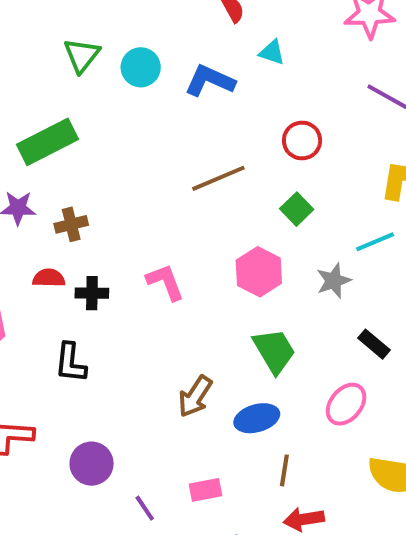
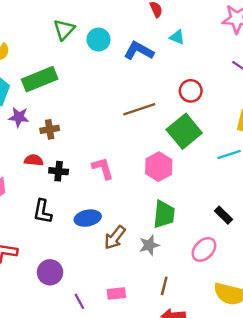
green square: (297, 209) -> (184, 131), size x1.8
gray star: (334, 281) -> (149, 245), moved
green trapezoid: (274, 351) -> (164, 214), turned 32
blue ellipse: (257, 418) -> (88, 218), moved

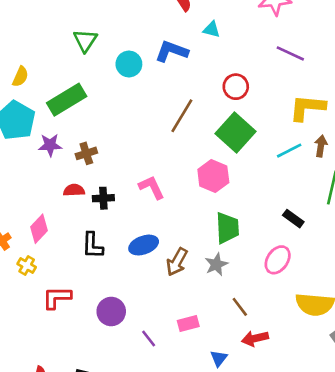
cyan circle: (99, 40) -> (129, 64), moved
brown line: (139, 109) -> (182, 116), turned -32
brown line: (164, 286) -> (240, 307), turned -42

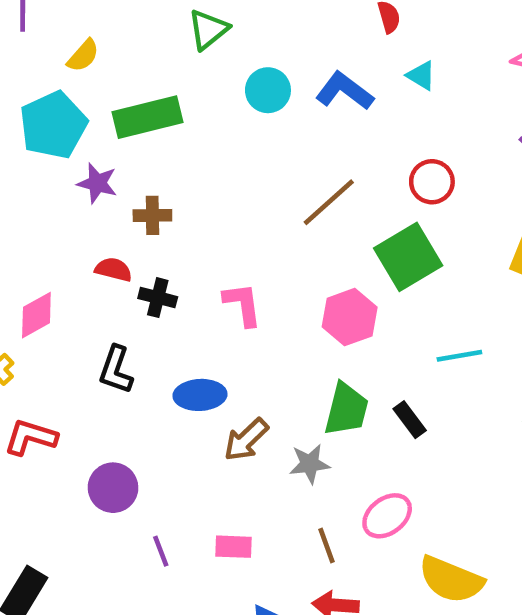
cyan line: (289, 151) -> (459, 356), moved
black rectangle: (293, 219) -> (410, 420), moved
pink ellipse: (278, 260) -> (387, 516), moved

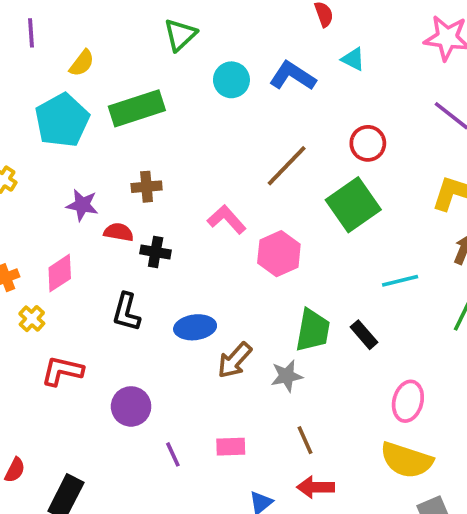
purple star: (97, 183) -> (82, 205), moved
pink L-shape: (243, 304) -> (227, 219), moved, turned -30
pink hexagon: (350, 317) -> (279, 254), moved
pink ellipse: (387, 516) -> (408, 401), moved, turned -33

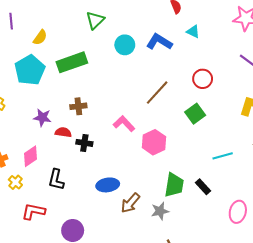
green square: (353, 205) -> (195, 114), size x0.7
black L-shape: (126, 312) -> (56, 180), moved
pink ellipse: (408, 401) -> (238, 212), moved

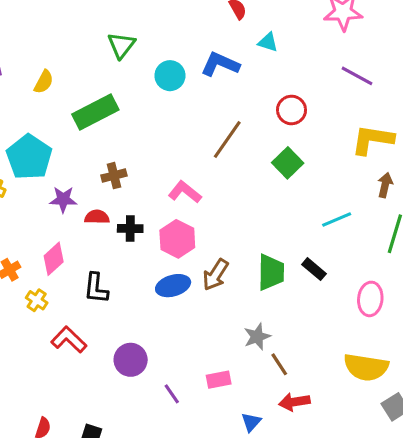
cyan pentagon: (30, 70) -> (29, 157), moved
pink hexagon: (154, 142) -> (177, 239), moved
brown arrow: (130, 203) -> (216, 275), moved
red L-shape: (33, 211) -> (69, 340), turned 40
gray star: (160, 211) -> (257, 337), moved

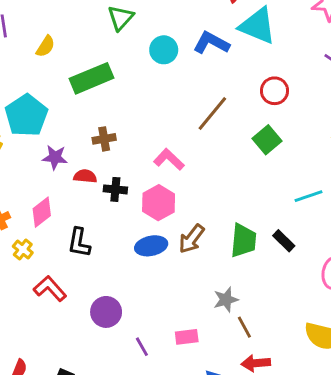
cyan triangle: (268, 42) -> (258, 26), size x2.0

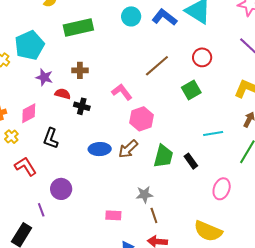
pink hexagon: (159, 203) -> (142, 119), moved
purple line: (142, 347) -> (41, 210), moved

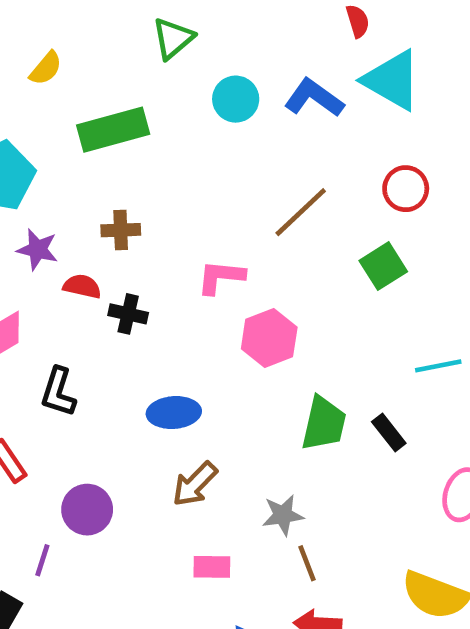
pink L-shape: (122, 92) -> (221, 277), turned -45
brown arrow: (128, 149) -> (195, 484), moved
purple line: (41, 210) -> (42, 560), turned 40

